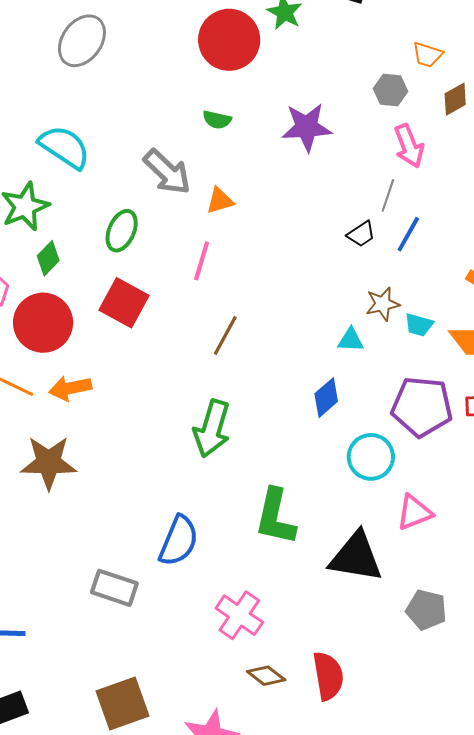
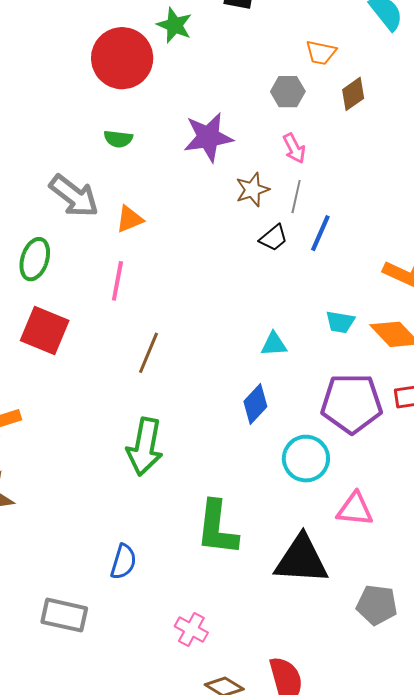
pink arrow: (409, 146) -> (294, 148), moved, size x0.7
brown star: (383, 304) -> (252, 190), moved
pink triangle: (414, 512) -> (355, 509), turned 33
blue semicircle: (179, 541) -> (123, 562), size x0.7
pink cross: (239, 615) -> (191, 630), size x0.7

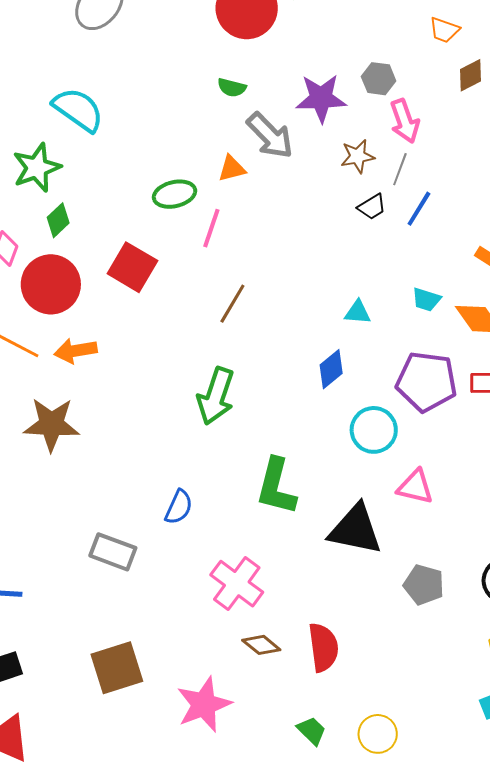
gray hexagon: (288, 92) -> (379, 79), moved
pink arrow: (294, 148) -> (405, 121), size x1.4
gray arrow: (74, 196) -> (270, 136), moved
green ellipse: (35, 259) -> (174, 194), moved, turned 51
pink cross: (191, 630) -> (237, 584), size x1.6

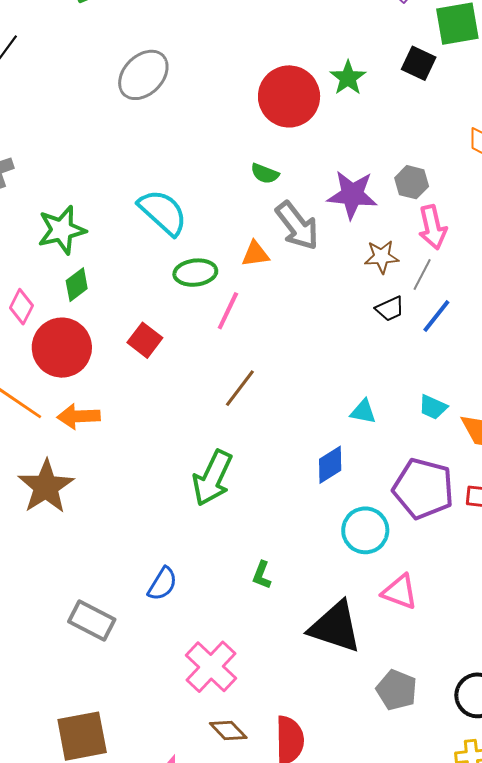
cyan semicircle: (78, 110) -> (163, 212), moved
red square: (132, 267) -> (145, 340), size x0.7
brown star: (51, 424) -> (46, 487), turned 30
green L-shape: (276, 487) -> (262, 575), size x0.5

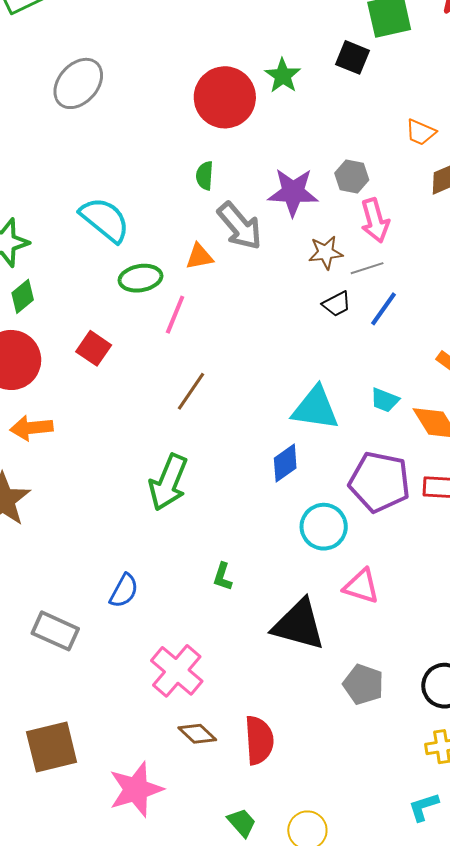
green semicircle: (265, 174) -> (205, 176), turned 76
gray line: (422, 275) -> (367, 268), turned 48
cyan triangle: (363, 412) -> (315, 408), size x1.8

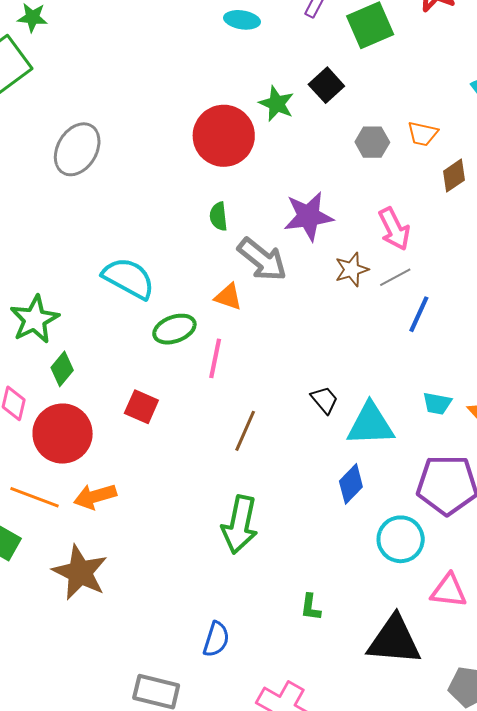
black square: (353, 57) -> (326, 85), moved, turned 36
gray hexagon: (352, 177) -> (372, 142), moved
orange triangle: (199, 256) -> (228, 297), turned 40
black trapezoid: (337, 304) -> (324, 400), moved, turned -92

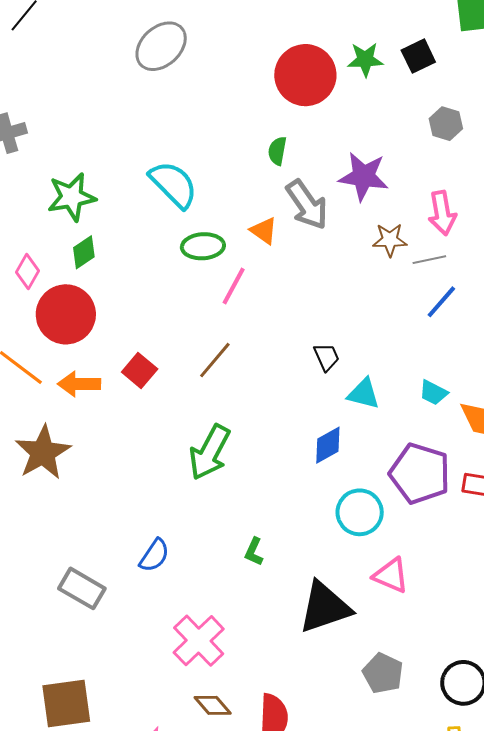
green star: (277, 104) -> (365, 59), turned 30
red square: (141, 407) -> (140, 370), moved
cyan triangle: (370, 424) -> (364, 394), size x0.7
brown line: (245, 431) -> (215, 360), moved
black triangle: (394, 640) -> (325, 607), turned -40

